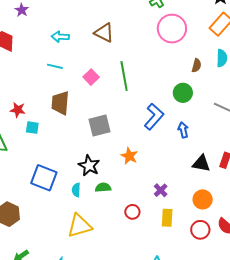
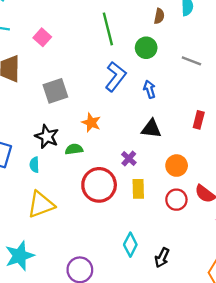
green line: (124, 76) -> (108, 29), moved
black triangle: (201, 163) -> (151, 129), moved
green semicircle: (103, 187) -> (74, 149), moved
red circle: (132, 212) -> (99, 185), size x2.0

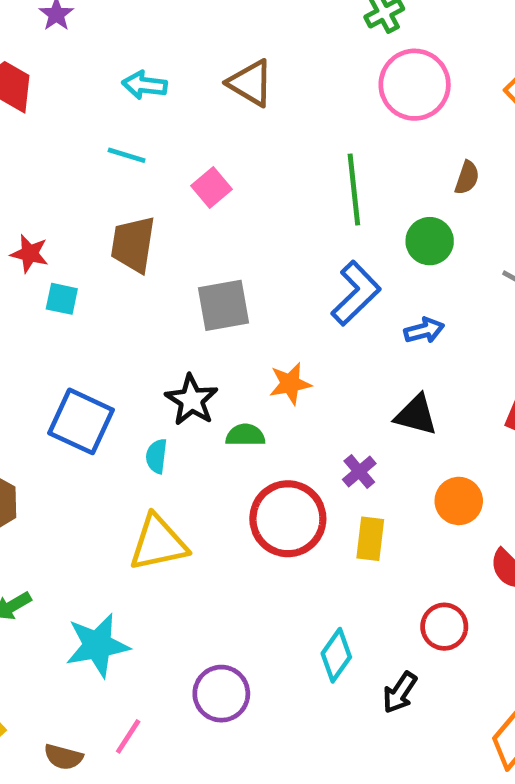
blue arrow: (149, 89) -> (424, 330), turned 84
orange star: (91, 123) -> (290, 384), turned 30
red circle: (176, 200) -> (444, 627), moved

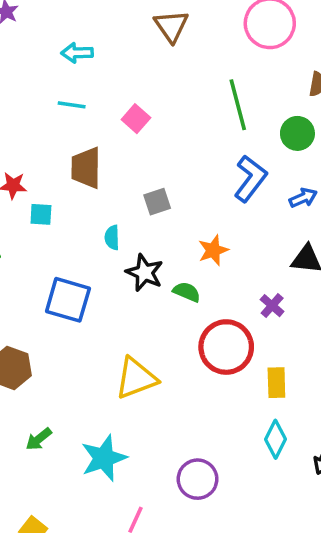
brown triangle: (251, 83) -> (171, 26), moved, turned 33
gray square: (223, 305) -> (157, 202), size x0.7
green semicircle: (245, 435) -> (187, 292), turned 32
cyan semicircle: (156, 456) -> (112, 238), moved
yellow rectangle: (370, 539) -> (276, 383), moved

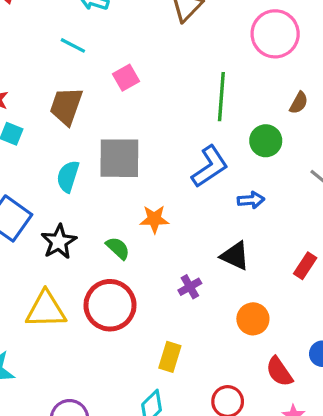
gray square: (157, 202) -> (119, 158), size x1.8
cyan semicircle: (112, 238) -> (68, 176), size x1.4
black star: (145, 273) -> (59, 242), moved
red circle: (226, 347) -> (110, 305), moved

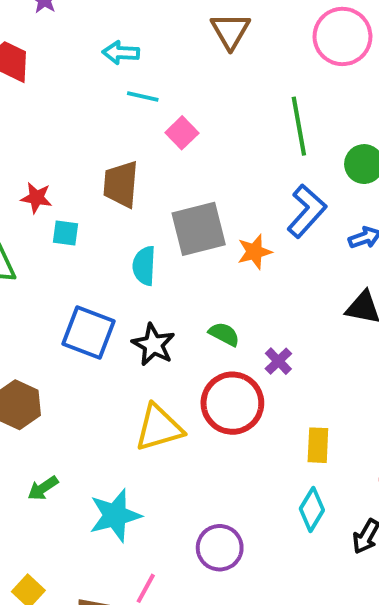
cyan line: (73, 45) -> (143, 96), moved
orange star: (154, 219) -> (254, 252), moved
purple cross: (190, 287) -> (278, 361), moved

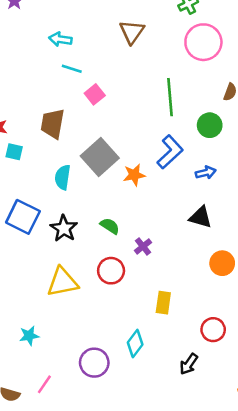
gray square: (199, 229) -> (100, 157), turned -33
red circle: (232, 403) -> (111, 271), size x0.7
cyan diamond: (312, 509) -> (135, 344), moved
cyan star: (115, 515) -> (29, 336), size x0.6

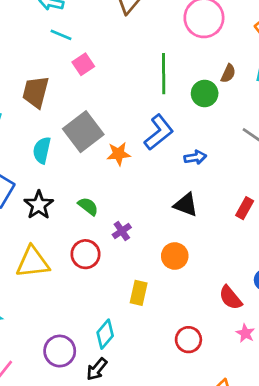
green circle: (210, 125) -> (205, 93), moved
orange circle: (222, 263) -> (175, 256), moved
red circle: (213, 330) -> (188, 340), moved
black arrow: (189, 364) -> (97, 369), moved

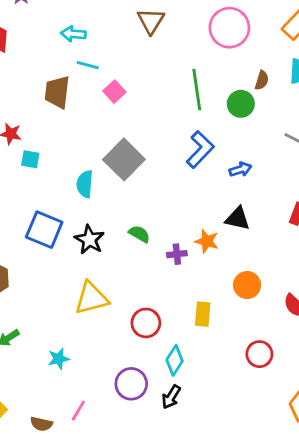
brown trapezoid: (36, 92) -> (57, 92), moved
orange star: (119, 154) -> (207, 241), moved, turned 30
purple cross: (122, 231) -> (177, 254), turned 36
red circle: (86, 254) -> (146, 323), moved
orange circle: (175, 256) -> (247, 285), moved

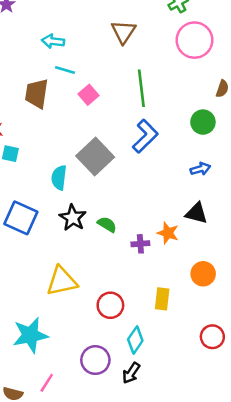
green line: (197, 90) -> (141, 88), moved
green circle: (241, 104) -> (203, 122), moved
blue L-shape: (200, 149) -> (145, 136), moved
black star: (89, 240) -> (73, 218), moved
cyan star: (59, 359) -> (30, 335), size x1.8

